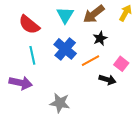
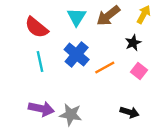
black star: (100, 38) -> (133, 43), moved
black arrow: (107, 80) -> (130, 112), moved
purple arrow: (21, 83) -> (41, 109), moved

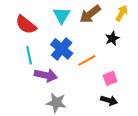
pink square: (139, 71) -> (110, 78), moved, turned 32
purple arrow: (41, 109) -> (46, 75), moved

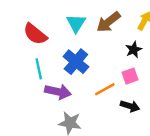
orange line: (87, 60) -> (105, 89), moved
pink square: (110, 78) -> (130, 76), moved
black arrow: (109, 100) -> (130, 106), moved

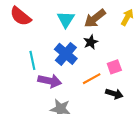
red semicircle: (35, 34) -> (21, 16), moved
black star: (134, 50) -> (91, 42), moved

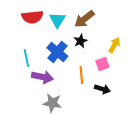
red semicircle: (21, 16) -> (32, 17), moved, turned -45
yellow arrow: (127, 17) -> (114, 45), moved
orange line: (92, 79) -> (81, 75), turned -66

